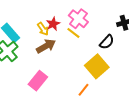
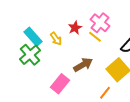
yellow arrow: (43, 29) -> (56, 39), moved
brown arrow: (46, 46) -> (83, 65), moved

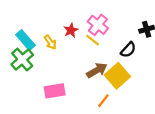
brown arrow: (83, 65) -> (97, 70), moved
pink rectangle: (60, 84) -> (55, 91), turned 42

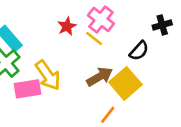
yellow arrow: (50, 42) -> (48, 75), moved, size x1.6
pink rectangle: (55, 91) -> (27, 89), moved

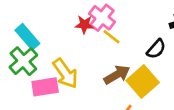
pink cross: (101, 19) -> (102, 18), moved
red star: (67, 26) -> (84, 25), turned 30

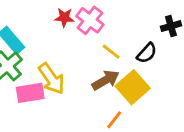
red star: (84, 25) -> (64, 18), moved
yellow line: (111, 37) -> (111, 52), moved

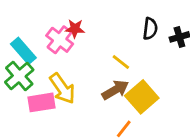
pink cross: (90, 20) -> (60, 40), moved
black semicircle: (147, 53) -> (150, 29), moved, turned -35

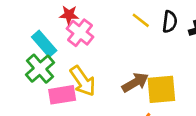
red star: (75, 29) -> (69, 15), moved
yellow line: (121, 62) -> (141, 20), moved
yellow square: (142, 97) -> (161, 89), turned 36

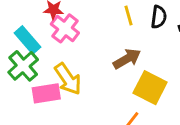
yellow line: (141, 20) -> (128, 15), turned 36
brown arrow: (135, 82) -> (127, 59), moved
yellow square: (161, 89) -> (150, 88), turned 32

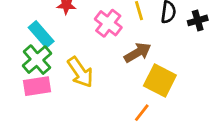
pink cross: (65, 28) -> (108, 23), moved
pink rectangle: (46, 93) -> (37, 86), moved

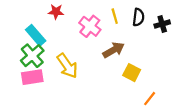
yellow square: (160, 81) -> (132, 73), size x0.7
orange line: (142, 113) -> (150, 99), moved

